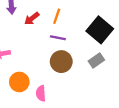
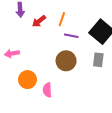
purple line: (58, 38) -> (71, 36), moved
gray rectangle: (96, 60) -> (98, 60), turned -48

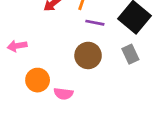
gray rectangle: (98, 60) -> (130, 54), turned -32
pink semicircle: (47, 90) -> (63, 94), turned -80

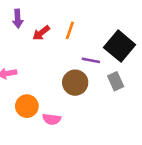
purple line: (95, 23) -> (91, 60), moved

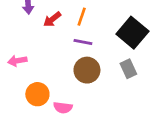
purple line: (91, 60) -> (83, 42), moved

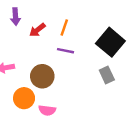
brown circle: (87, 70) -> (42, 76), moved

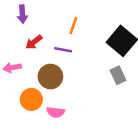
red arrow: (37, 30) -> (34, 42), moved
purple line: (65, 51) -> (63, 50), moved

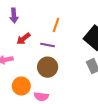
brown circle: (50, 77) -> (48, 67), moved

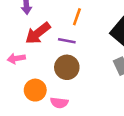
red arrow: (23, 39) -> (38, 33), size x1.5

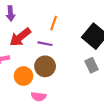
orange circle: (35, 90) -> (23, 76), moved

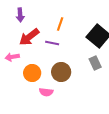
brown circle: (45, 66) -> (61, 72), moved

